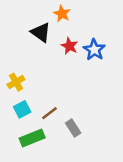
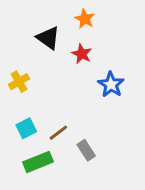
orange star: (62, 14) -> (85, 19), moved
blue star: (94, 50) -> (111, 85), moved
yellow cross: (16, 82) -> (19, 82), moved

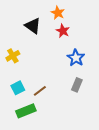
red star: (82, 54) -> (63, 31), moved
gray rectangle: (86, 150) -> (77, 85), moved, turned 56

